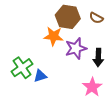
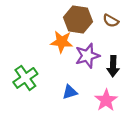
blue triangle: (40, 76) -> (70, 92), moved

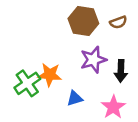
brown semicircle: (111, 21) -> (118, 22), turned -49
orange star: (62, 42) -> (50, 75), moved

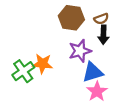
black arrow: (121, 71) -> (103, 35), moved
blue triangle: (75, 98) -> (93, 72), moved, size x1.5

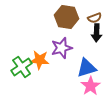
purple star: (80, 51) -> (62, 48), moved

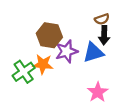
brown hexagon: (67, 17) -> (49, 35), moved
blue triangle: (87, 68) -> (93, 52), moved

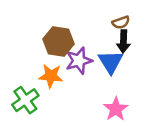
blue triangle: (93, 52) -> (111, 62), turned -45
green cross: (24, 72) -> (25, 100), moved

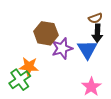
orange star: (51, 76) -> (29, 67), moved

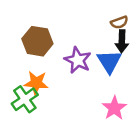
brown hexagon: (46, 33) -> (37, 41), moved
purple star: (62, 48) -> (78, 60), turned -30

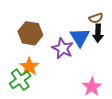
blue triangle: (109, 61) -> (80, 37), moved
orange star: (36, 83) -> (29, 67), turned 30

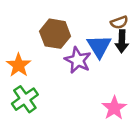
brown hexagon: (30, 33) -> (55, 34), moved
orange star: (29, 67) -> (19, 65), moved

